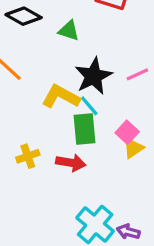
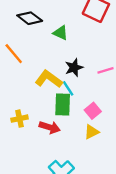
black star: (93, 76) -> (74, 68), size x0.7
yellow triangle: (133, 148) -> (92, 132), moved

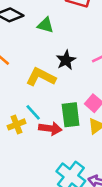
cyan line: (68, 88) -> (33, 112), moved
green rectangle: (63, 104) -> (71, 115), moved

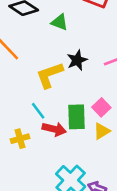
yellow L-shape: (41, 77) -> (50, 75), turned -52
yellow cross: (17, 124) -> (20, 139), moved

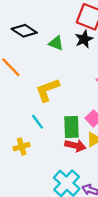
black star: (77, 60) -> (84, 39), moved
red arrow: (54, 129) -> (75, 146), moved

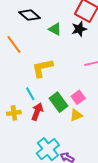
green rectangle: (72, 127) -> (58, 102), turned -42
red arrow: (75, 146) -> (37, 112), moved, turned -90

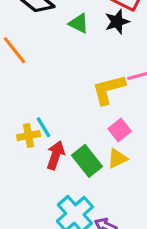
yellow L-shape: (42, 68) -> (109, 89), moved
green rectangle: (58, 102) -> (87, 161), moved
yellow cross: (14, 113) -> (29, 136), moved

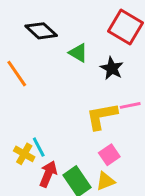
black star: (117, 22) -> (112, 68), moved, turned -30
yellow cross: (29, 136) -> (24, 154), turned 36

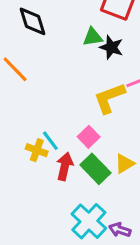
black diamond: (41, 31) -> (33, 21), turned 40
green triangle: (78, 53) -> (93, 37), moved, turned -30
pink square: (109, 155) -> (89, 137), moved

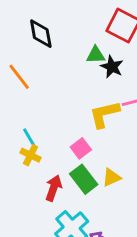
cyan line: (50, 141) -> (29, 138), moved
red arrow: (65, 166) -> (54, 188), moved

